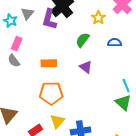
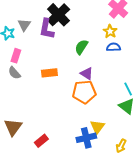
yellow star: (98, 18) -> (110, 31), moved
orange pentagon: (51, 93) -> (84, 92), moved
yellow triangle: (57, 121) -> (97, 127), moved

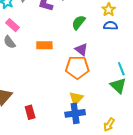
pink rectangle: (16, 56) -> (13, 25), turned -72
yellow triangle: (97, 127) -> (76, 98), moved
red rectangle: (41, 141) -> (30, 112), turned -72

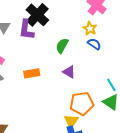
blue semicircle: (111, 26) -> (94, 44), turned 40
orange pentagon: (77, 67) -> (82, 103), moved

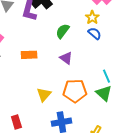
yellow triangle: (71, 121) -> (44, 94), moved

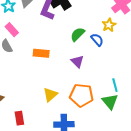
blue semicircle: (95, 33) -> (97, 40), moved

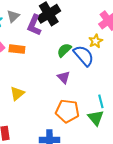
blue semicircle: (97, 40) -> (84, 56), size x1.6
orange rectangle: (41, 53) -> (17, 49), moved
yellow triangle: (50, 95) -> (17, 93), moved

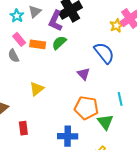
yellow star: (96, 41) -> (117, 25), moved
green semicircle: (64, 50) -> (59, 43), moved
green triangle: (96, 118) -> (105, 122), moved

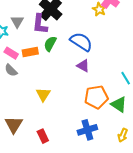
blue semicircle: (104, 53) -> (81, 42), moved

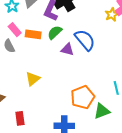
purple triangle: (83, 66) -> (67, 49), moved, turned -32
orange pentagon: (96, 97) -> (83, 97), turned -30
green triangle: (119, 105) -> (102, 111), turned 48

